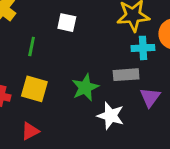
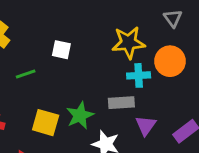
green line: (32, 47) -> (26, 74), turned 60
yellow square: (34, 89) -> (46, 123), moved

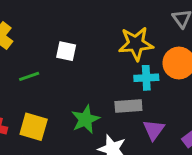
yellow square: (46, 123) -> (34, 127), moved

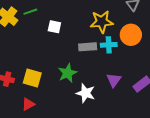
green line: (29, 76) -> (30, 12), moved
gray rectangle: (128, 106) -> (88, 47), moved

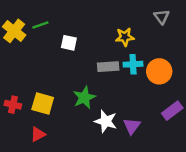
yellow star: (102, 22) -> (125, 37), size x0.7
orange circle: (131, 35) -> (159, 71), moved
purple triangle: (114, 80) -> (132, 126), moved

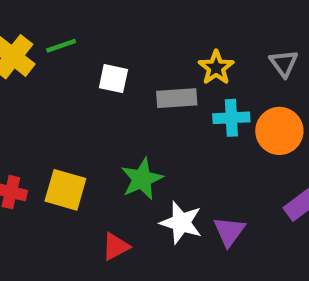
gray triangle: (162, 17) -> (284, 63), moved
yellow star: (125, 37) -> (216, 68), turned -30
gray rectangle: (108, 67) -> (177, 98), moved
red triangle: (38, 134) -> (116, 247), moved

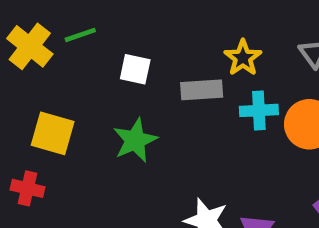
green star: (142, 179) -> (135, 140), moved
yellow square: (65, 190) -> (53, 133), moved

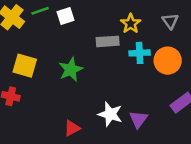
white square: (135, 69) -> (66, 16), moved, turned -30

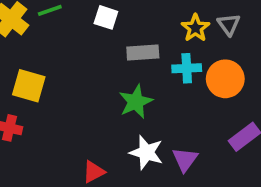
white square: (66, 16) -> (106, 17), moved, turned 36
yellow star: (131, 24) -> (195, 28), moved
green star: (71, 70) -> (136, 102), moved

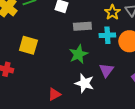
yellow square: (29, 86) -> (28, 45), moved
purple triangle: (185, 160) -> (106, 70), moved

